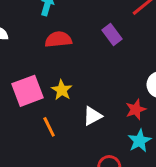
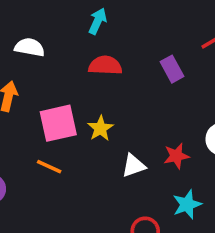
red star: (136, 109) -> (176, 156), moved
orange line: (49, 127) -> (49, 167), moved, turned -48

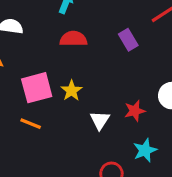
white triangle: (134, 166) -> (100, 120), turned -35

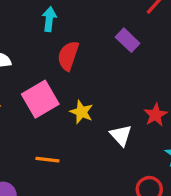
red semicircle: (73, 39) -> (68, 56), turned -56
pink square: (37, 88) -> (40, 99), moved

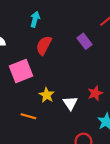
yellow star: (82, 112) -> (47, 95), moved
orange line: (47, 160) -> (28, 116), moved

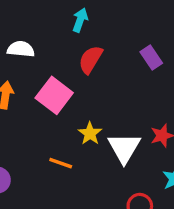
pink square: (21, 71) -> (54, 95), turned -35
white triangle: (70, 103) -> (124, 148), size x1.5

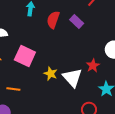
red semicircle: (91, 60) -> (53, 20), moved
orange line: (61, 163) -> (13, 89), moved

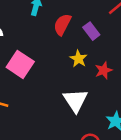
red star: (93, 66) -> (104, 70), moved
yellow star: (51, 74) -> (78, 59), moved

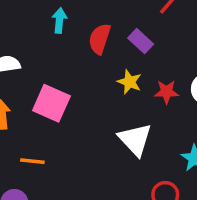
red star: (104, 70) -> (166, 92), turned 30

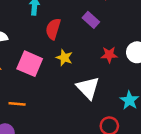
red semicircle: (100, 39) -> (53, 29), moved
yellow star: (129, 82) -> (64, 58), moved

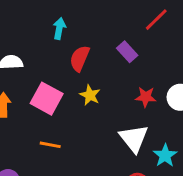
white triangle: (88, 88) -> (134, 138), moved
orange line: (17, 104) -> (50, 145), moved

